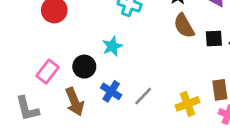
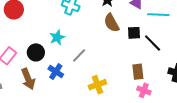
gray line: (143, 96) -> (79, 55), moved
yellow cross: (188, 104) -> (97, 85), moved

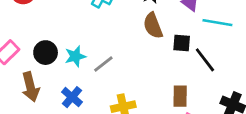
cyan star: (57, 37) -> (75, 56), moved
blue cross: (56, 72) -> (72, 97), moved

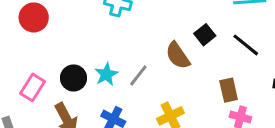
brown semicircle: (153, 26) -> (178, 56), moved
black square: (182, 43) -> (205, 35), moved, turned -30

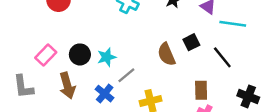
gray line: (138, 75) -> (126, 75), moved

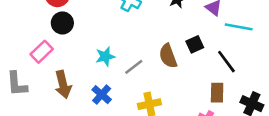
black circle: (80, 54) -> (62, 23), moved
gray line: (126, 75) -> (134, 67), moved
brown rectangle: (201, 90) -> (217, 93), moved

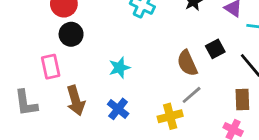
pink rectangle: (42, 52) -> (51, 67), turned -55
gray line: (134, 67) -> (192, 95), moved

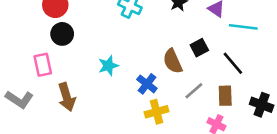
gray line: (192, 95) -> (194, 91), moved
gray L-shape: (26, 103) -> (19, 99), turned -48
blue cross: (118, 109) -> (147, 84), moved

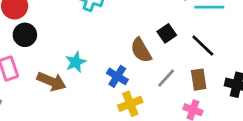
brown arrow: (67, 97) -> (51, 81), moved, turned -44

